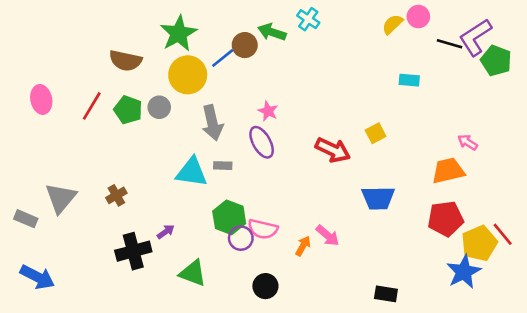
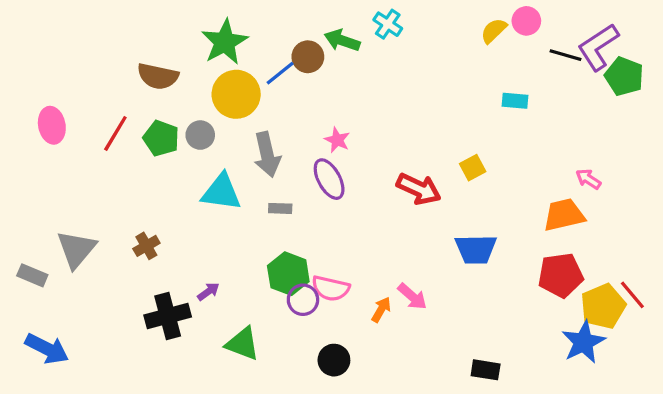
cyan triangle: (192, 172) -> (221, 192), moved

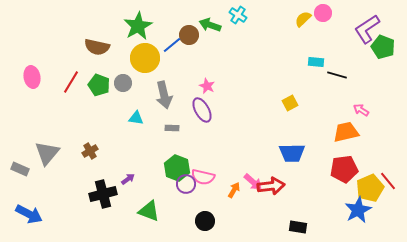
black line: (566, 55) -> (337, 75), moved
red arrow: (419, 189) -> (271, 186), moved, turned -32
cyan triangle: (221, 192) -> (136, 118), size x0.6

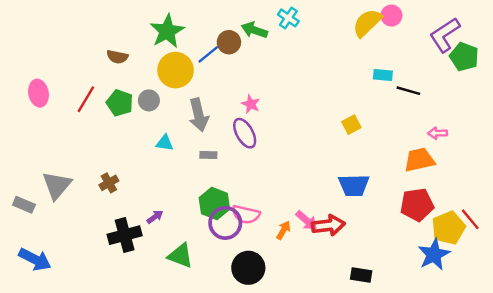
yellow semicircle: (303, 19) -> (367, 23), size x1.5
brown semicircle: (97, 47) -> (117, 57), size x0.7
pink arrow: (361, 110) -> (438, 133), turned -35
purple circle: (186, 184) -> (225, 223), size x1.4
black circle: (205, 221) -> (248, 268), size x1.4

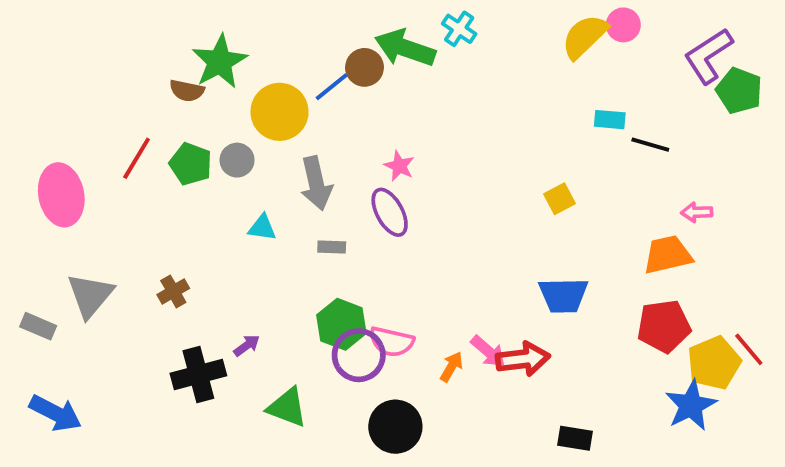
green arrow: (254, 30) -> (405, 48), size x1.4
green star: (167, 31) -> (220, 62), moved
pink ellipse: (39, 93) -> (61, 195), moved, size x1.4

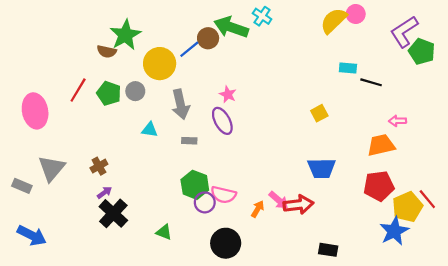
purple arrow: (247, 346) -> (104, 192), moved
purple circle: (359, 355) -> (205, 202), size x0.7
black cross: (198, 374) -> (113, 213), turned -32
green triangle: (287, 407) -> (164, 232), size x0.7

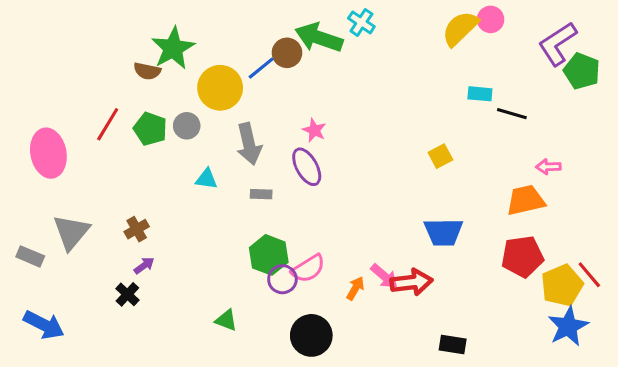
pink semicircle: (223, 195) -> (308, 269), turned -45
black cross: (113, 213) -> (127, 294), moved, size x0.6
blue star: (394, 231) -> (568, 326), moved

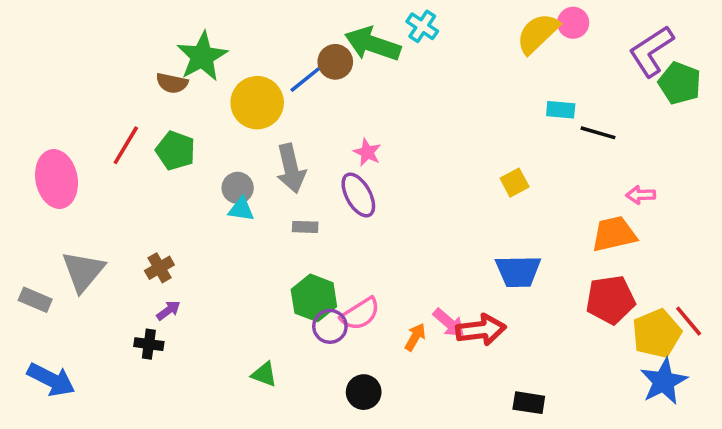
gray circle: (187, 126) -> (238, 188), moved
black cross: (127, 294) -> (149, 344), turned -35
black circle: (311, 335) -> (364, 392), size x0.7

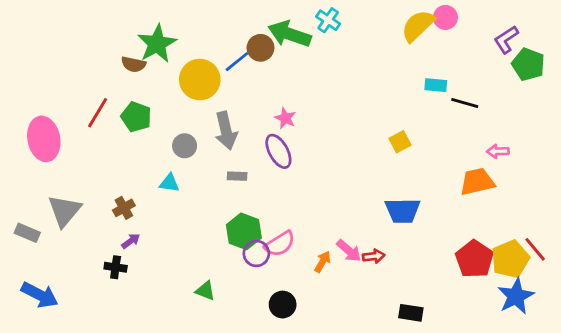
purple L-shape: (651, 51) -> (506, 40), size x0.7
cyan triangle: (241, 209) -> (169, 183), moved
red pentagon: (610, 300) -> (474, 259), moved, turned -30
red arrow: (481, 330) -> (374, 256), size x0.6

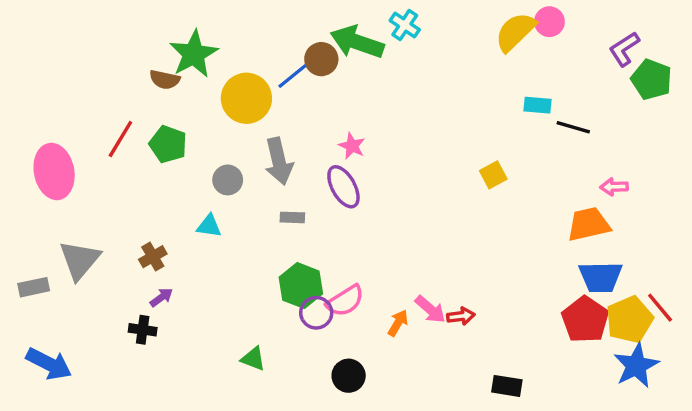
blue trapezoid: (403, 211) -> (600, 277), moved
gray rectangle: (27, 233) -> (34, 287), turned -35

